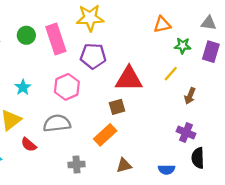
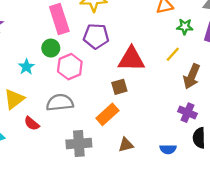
green circle: (26, 35) -> (51, 48), moved
brown arrow: (190, 96) -> (192, 76), size x1.5
gray cross: (76, 164) -> (79, 144), size x1.5

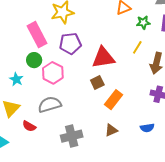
orange rectangle: (107, 114) -> (114, 100), moved

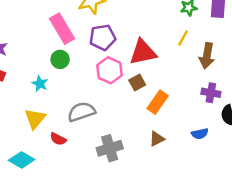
pink hexagon: (53, 73) -> (109, 70), moved

